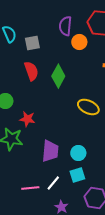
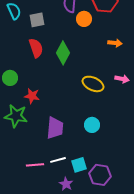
cyan circle: (78, 153) -> (92, 125), moved
cyan square: (77, 175) -> (79, 165), moved
white line: (53, 183) -> (58, 160), turned 35

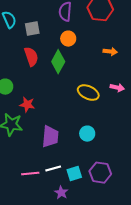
orange circle: (84, 19) -> (68, 39), moved
purple hexagon: (100, 175) -> (100, 173), moved

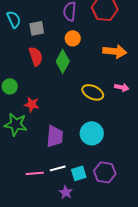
orange arrow: (110, 52) -> (115, 51), size x1.6
cyan circle: (87, 134) -> (92, 133), size x1.5

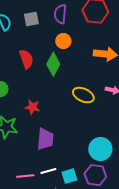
gray square: (37, 28) -> (31, 19), moved
red star: (32, 104) -> (32, 107), moved
cyan circle: (92, 133) -> (100, 149), moved

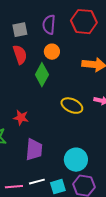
red semicircle: (26, 59) -> (20, 55), moved
cyan circle: (100, 149) -> (76, 160), moved

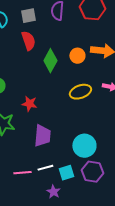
orange circle: (52, 52) -> (77, 56), moved
yellow ellipse: (72, 106) -> (80, 92), turned -45

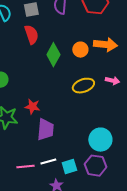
red star: (29, 104) -> (32, 107), moved
cyan circle: (84, 146) -> (100, 140), moved

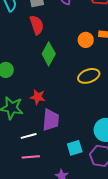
green diamond: (53, 55) -> (49, 54), moved
white line: (48, 162) -> (29, 136), moved
cyan square: (69, 167) -> (75, 148), moved

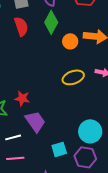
green diamond: (49, 54) -> (51, 22), moved
purple trapezoid: (51, 120) -> (35, 121), turned -40

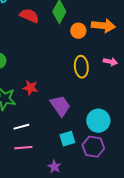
red semicircle: (21, 26) -> (29, 16), turned -48
yellow ellipse: (73, 77) -> (81, 67), turned -75
purple trapezoid: (35, 121) -> (60, 106), moved

